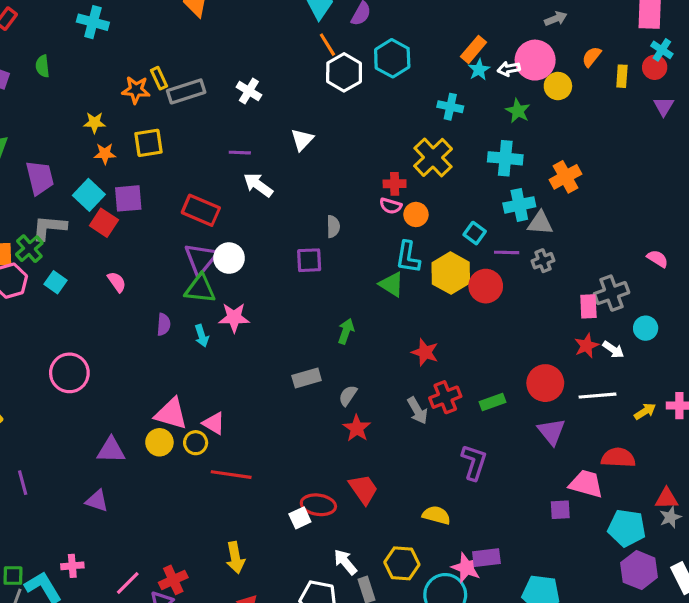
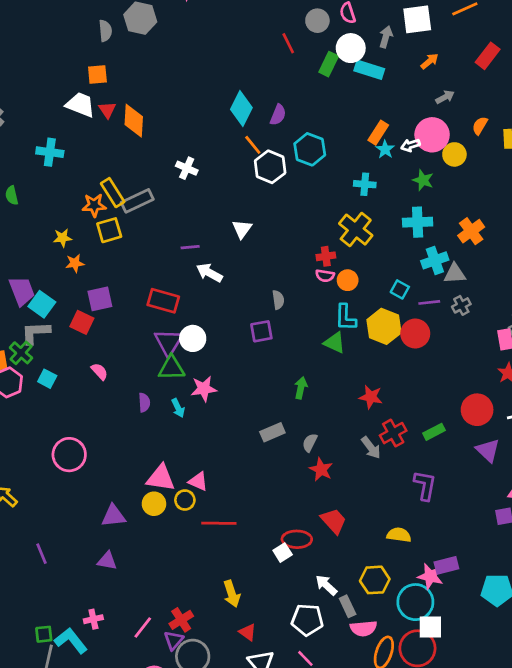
yellow rectangle: (159, 78) -> (113, 193), size x1.5
white cross: (249, 91) -> (187, 168), moved
yellow square: (148, 143) -> (109, 230), moved
cyan square: (89, 195) -> (42, 304), moved

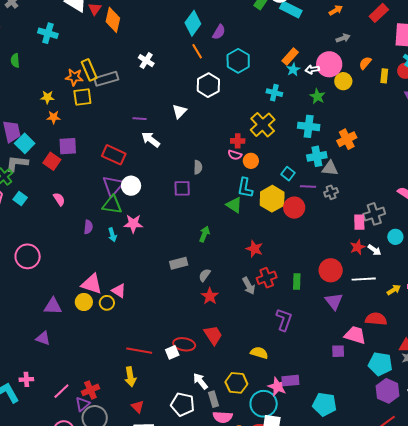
white hexagon: (270, 167) -> (208, 85), moved
green rectangle: (434, 432) -> (297, 282), turned -70
red line: (219, 523) -> (139, 351), moved

